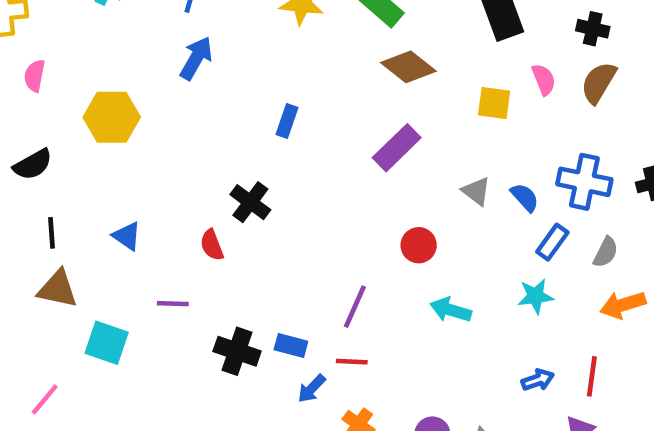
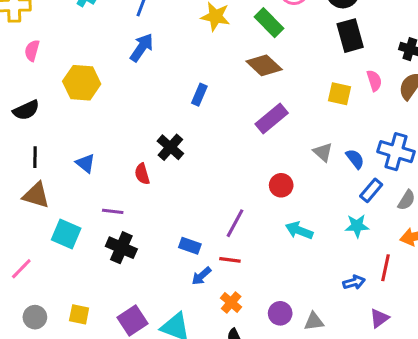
brown diamond: (408, 67) -> (264, 65), moved
black cross: (237, 351) -> (121, 248), moved
red line: (592, 376) -> (386, 268), moved

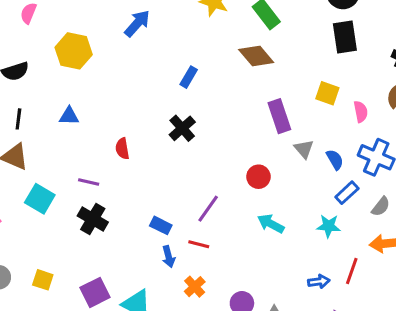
pink semicircle: (374, 81) -> (361, 112), moved
purple rectangle: (272, 119) -> (279, 116), moved, turned -76
black cross: (170, 147) -> (182, 128), moved
blue triangle: (85, 163) -> (69, 116), moved, turned -45
blue arrow: (201, 276) -> (169, 257), turned -70

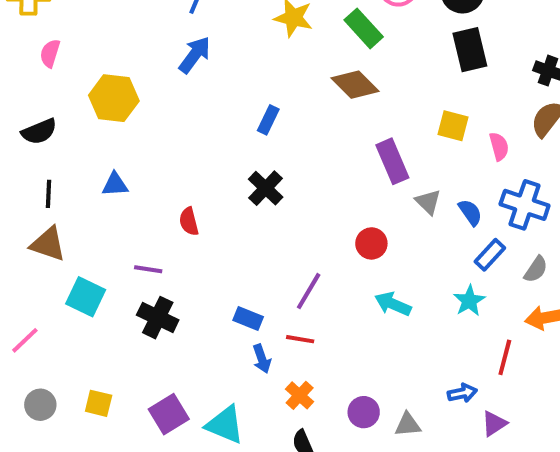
cyan star: (329, 226) -> (469, 301), turned -30
blue arrow: (319, 282) -> (462, 393), moved

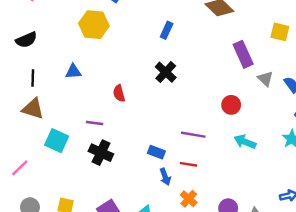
yellow hexagon: (114, 98) -> (94, 25), moved
purple line: (309, 291) -> (193, 135), turned 70

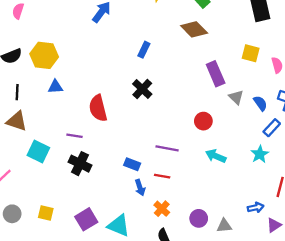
yellow hexagon: (94, 25) -> (44, 55), moved
red semicircle: (119, 93) -> (98, 108), size x1.6

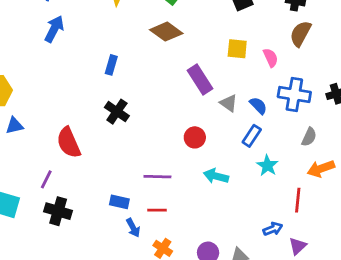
blue rectangle: (272, 128) -> (252, 136), moved
purple line: (75, 136) -> (46, 179), turned -63

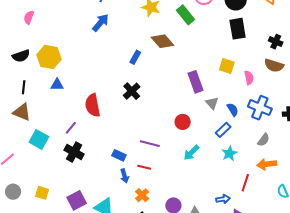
brown diamond: (166, 32) -> (162, 41), moved
brown semicircle: (300, 34) -> (274, 65), turned -114
cyan arrow: (216, 176) -> (191, 153), turned -72

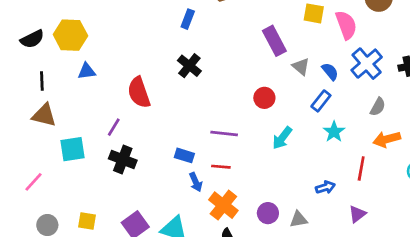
pink semicircle: (249, 78) -> (346, 25), size x1.5
blue cross: (260, 108) -> (367, 64), turned 35
cyan square: (39, 139) -> (73, 149), turned -30
orange cross: (142, 195) -> (223, 205), size x1.5
blue arrow: (223, 199) -> (325, 187), moved

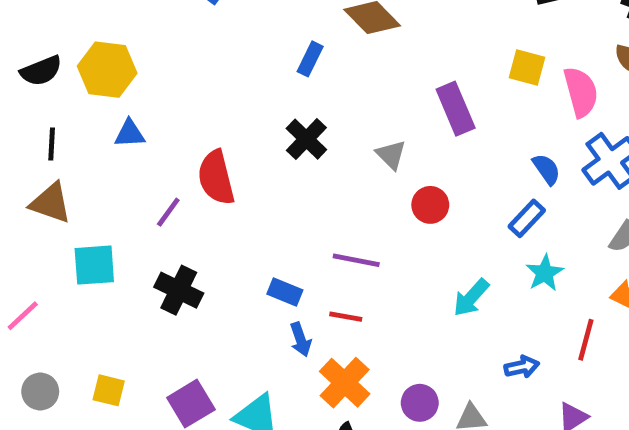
gray triangle: (301, 67) -> (391, 155), moved
purple line: (114, 127) -> (168, 212), moved
cyan arrow: (282, 138) -> (471, 298), moved

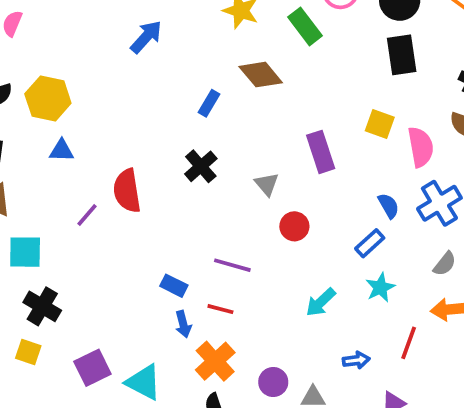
black cross: (179, 290) -> (42, 306), moved

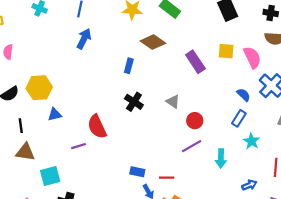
purple rectangle: (321, 152) -> (195, 62), moved
purple line: (87, 215) -> (79, 146), turned 48
purple line: (232, 265) -> (192, 146), moved, turned -30
cyan arrow: (321, 302) -> (221, 158), turned -30

